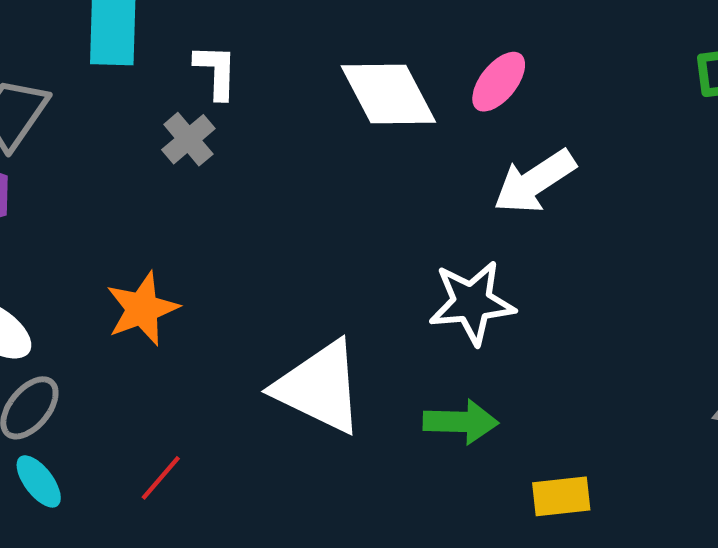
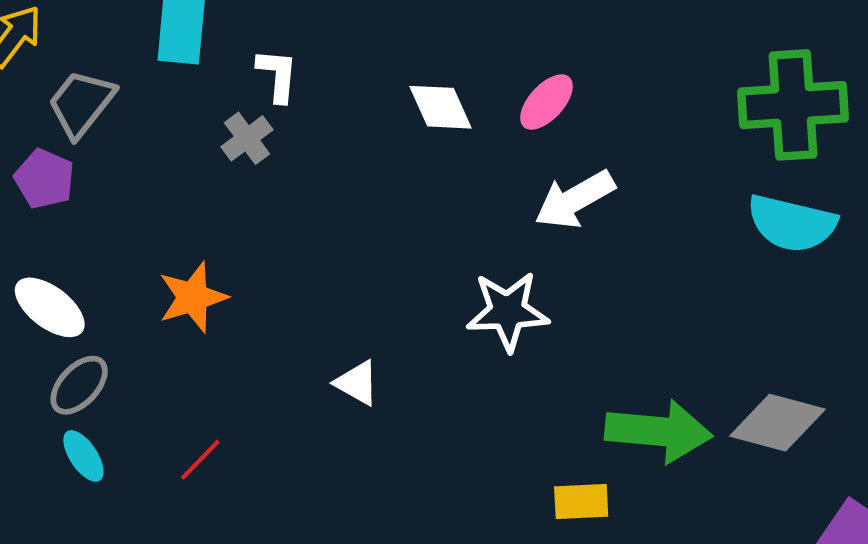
white diamond: (388, 94) -> (440, 107), size x0.7
white triangle: (319, 387) -> (357, 383), size x0.5
green arrow: (461, 422) -> (659, 431), moved, size x1.5

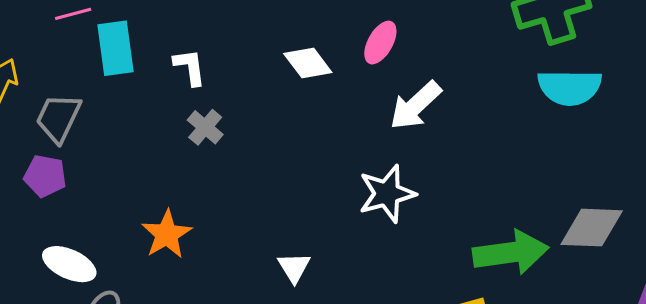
gray cross: (247, 138) -> (205, 127), moved
white triangle: (357, 383) -> (294, 267), turned 42

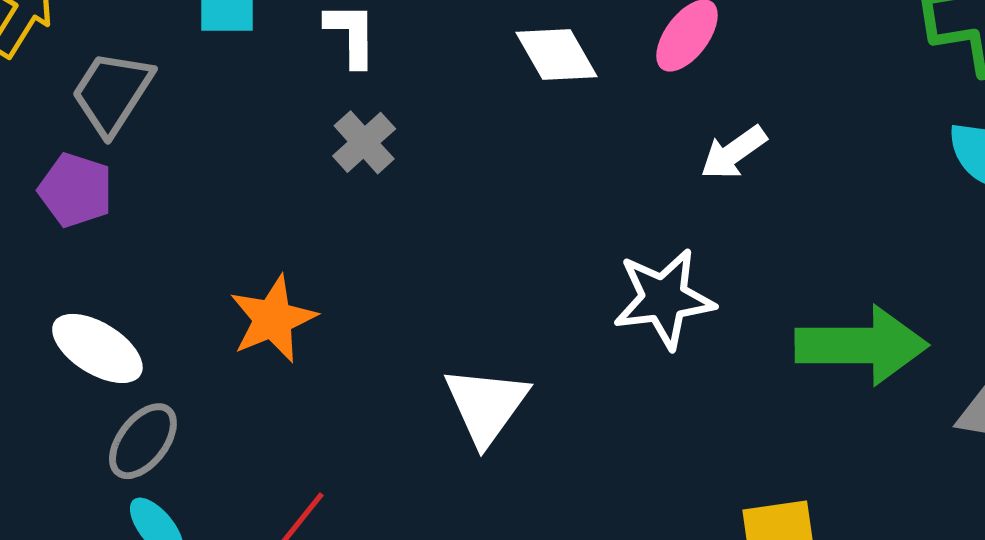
white arrow: (415, 106) -> (733, 153), size x0.7
green arrow: (511, 253) -> (862, 345), moved
white triangle: (294, 267) -> (486, 405), size x1.5

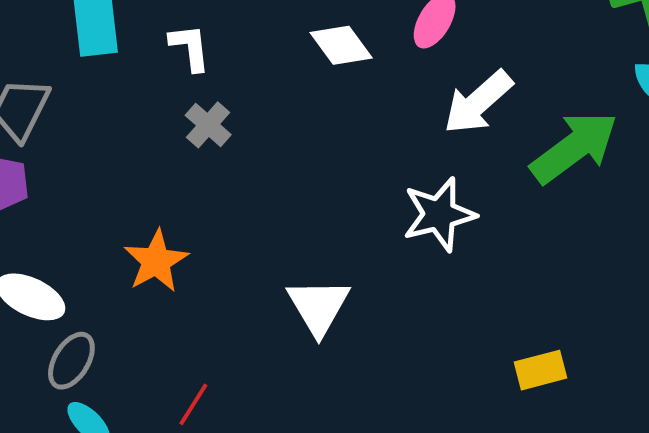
white arrow: (733, 153) -> (478, 102), size x1.5
green arrow: (862, 345) -> (574, 147), moved, turned -30

